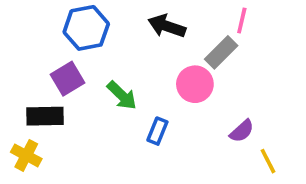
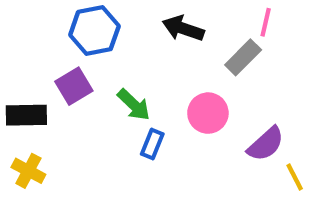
pink circle: (195, 84) -> (208, 113), moved
black rectangle: (45, 116) -> (26, 115), moved
blue rectangle: (157, 131) -> (152, 144), moved
purple semicircle: (242, 131) -> (266, 144), size x1.4

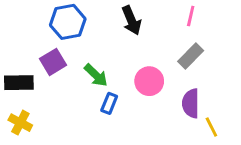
black arrow: (183, 28) -> (131, 20), turned -132
gray rectangle: (243, 57) -> (191, 56), moved
purple semicircle: (266, 144) -> (191, 103), turned 132

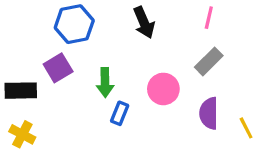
green arrow: (96, 75) -> (105, 82), turned 45
yellow line: (211, 127) -> (246, 128), moved

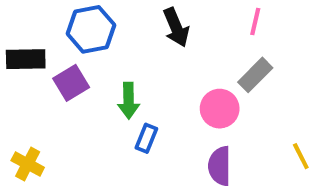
pink circle: (163, 89) -> (220, 109), moved
black rectangle: (21, 91) -> (26, 59), moved
purple semicircle: (209, 113) -> (220, 166), moved

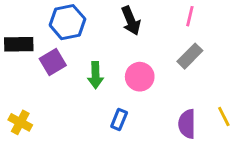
pink circle: (220, 109) -> (140, 77), moved
blue rectangle: (146, 138) -> (119, 119), moved
purple semicircle: (220, 166) -> (187, 124), moved

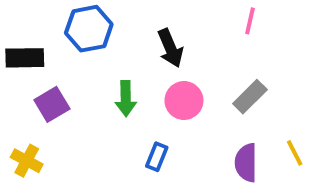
black arrow: (131, 21) -> (170, 48), moved
gray rectangle: (190, 56) -> (250, 97), moved
purple square: (53, 62) -> (52, 104), moved

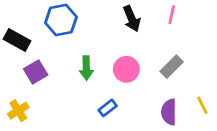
black arrow: (170, 48) -> (132, 19), moved
black rectangle: (25, 58) -> (17, 40), turned 30
blue rectangle: (157, 157) -> (108, 108), turned 30
yellow cross: (27, 161) -> (18, 111), turned 30

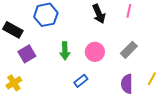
yellow line: (202, 105) -> (152, 79), turned 56

